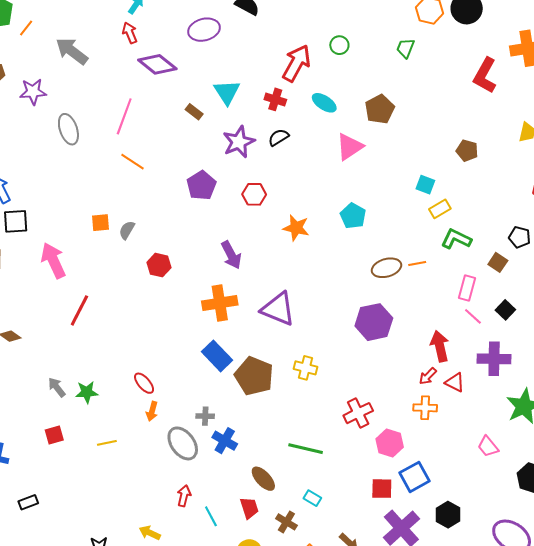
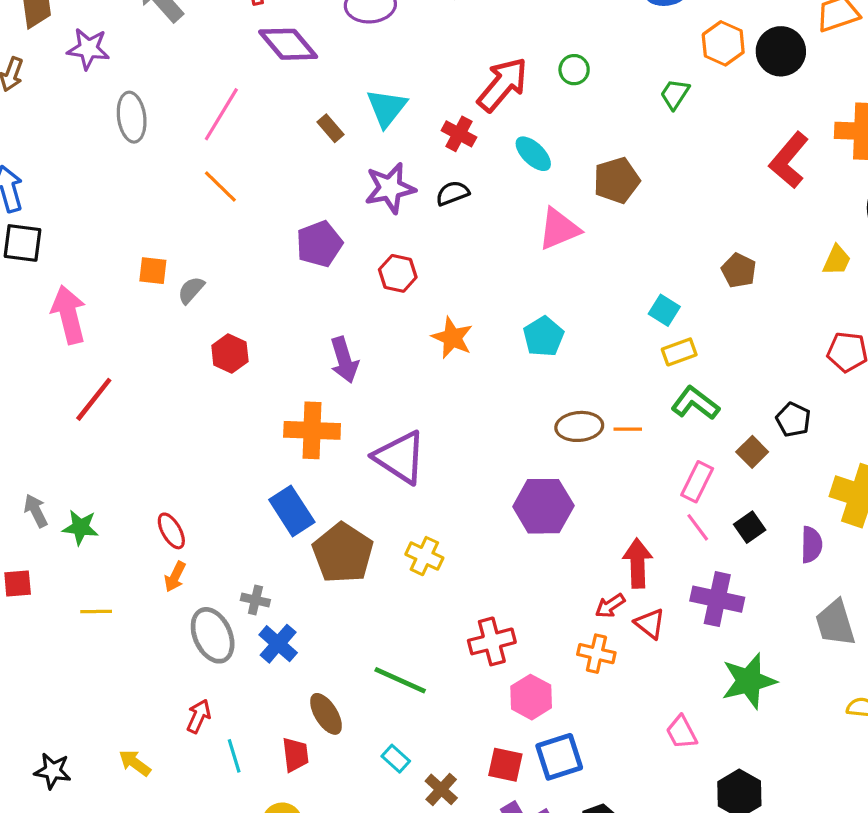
brown cross: (286, 522) -> (441, 789), moved

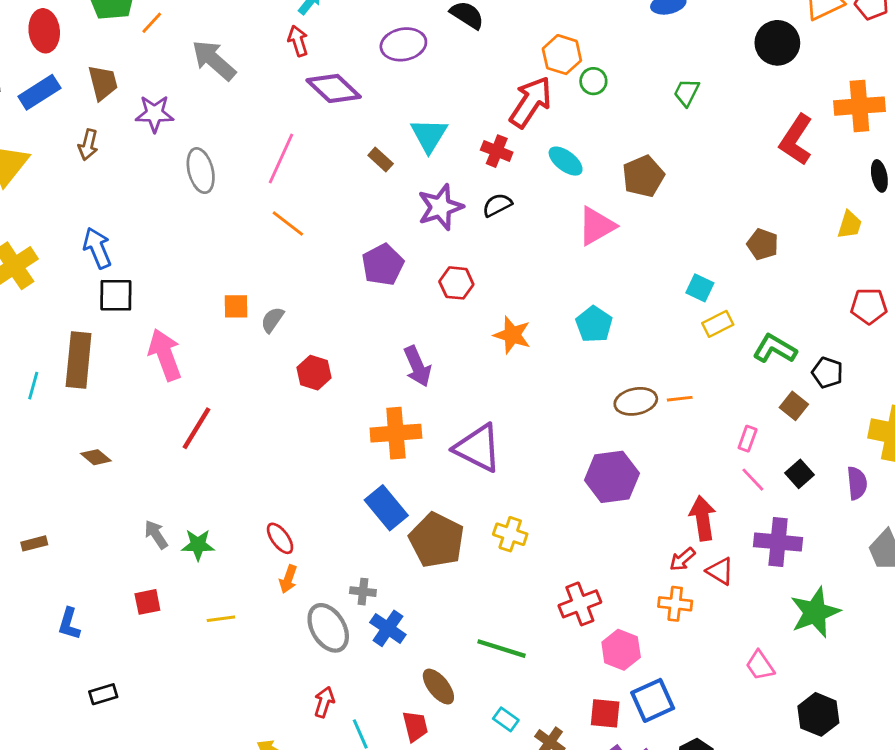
orange hexagon: (723, 43) -> (562, 55), moved
green L-shape: (695, 403) -> (775, 349), moved
pink rectangle: (697, 482) -> (748, 439), size x0.7

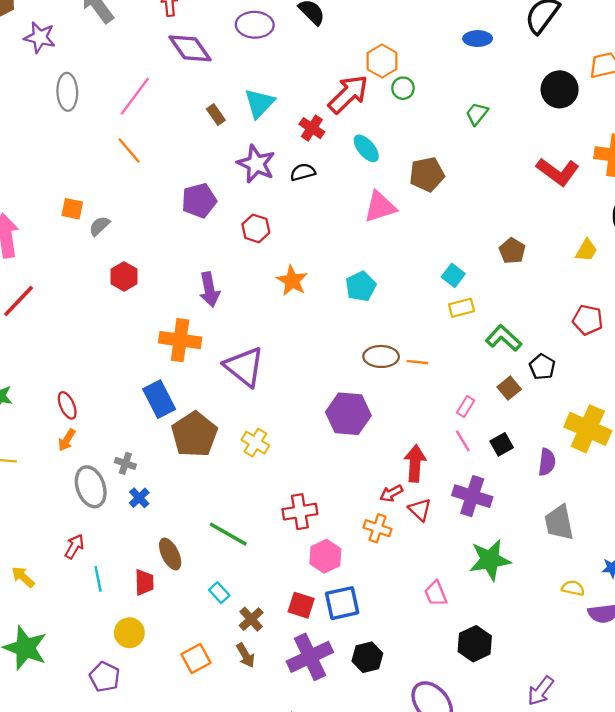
red L-shape: (796, 140) -> (558, 172), turned -99
purple star: (440, 207) -> (256, 164), turned 30
blue cross: (388, 628) -> (139, 498), size x0.7

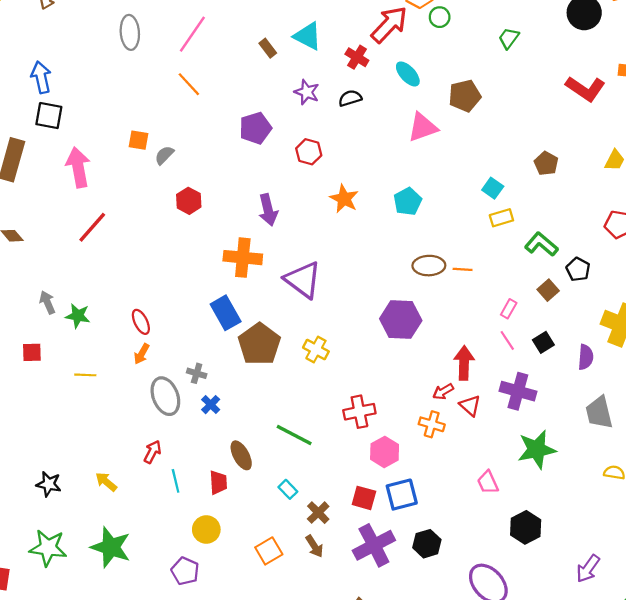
cyan triangle: (259, 103) -> (308, 36), turned -44
purple star: (256, 164) -> (307, 92), size x0.7

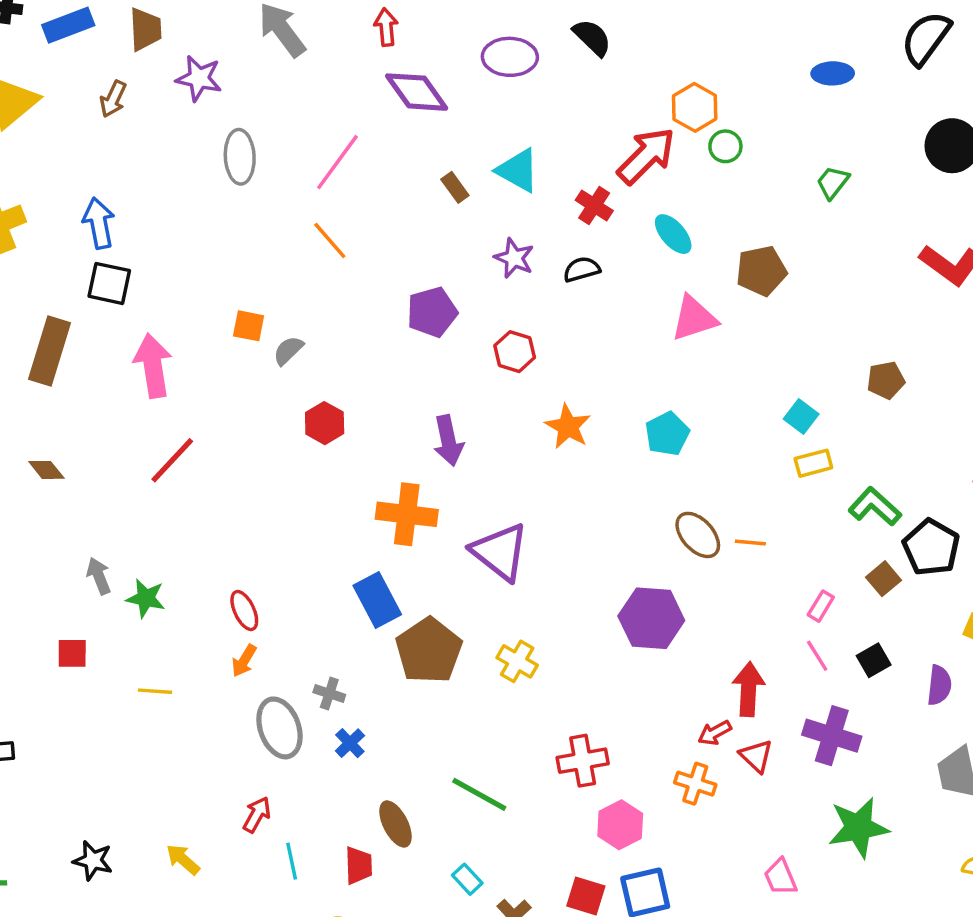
brown pentagon: (546, 163) -> (886, 380), turned 30
brown ellipse: (429, 266) -> (698, 535), turned 48
black pentagon: (578, 269) -> (931, 547), size x1.5

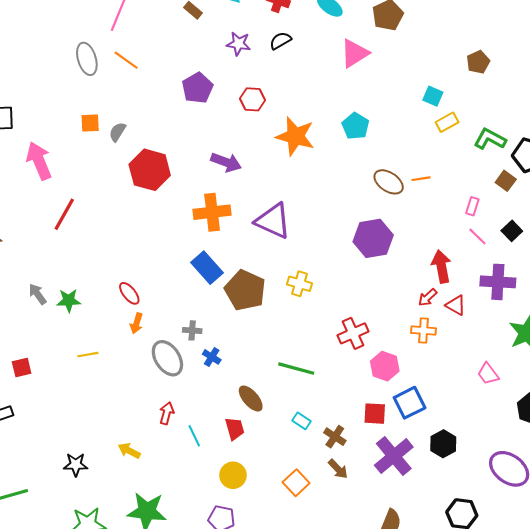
gray ellipse: (240, 157) -> (87, 59), moved
red hexagon: (325, 423) -> (150, 170), size x1.6
orange star: (568, 427) -> (295, 136), size x1.4
purple arrow: (448, 441) -> (226, 162), turned -44
red square: (72, 653) -> (22, 367), moved

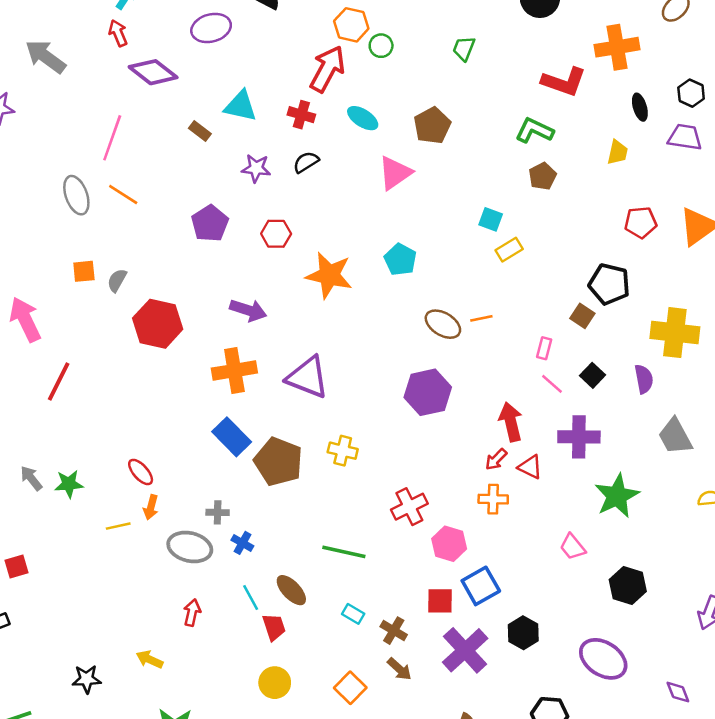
green L-shape: (490, 139) -> (534, 130), moved
yellow line: (88, 355) -> (118, 526), moved
gray ellipse: (167, 358) -> (190, 547), turned -40
cyan line: (194, 436) -> (251, 597), moved

